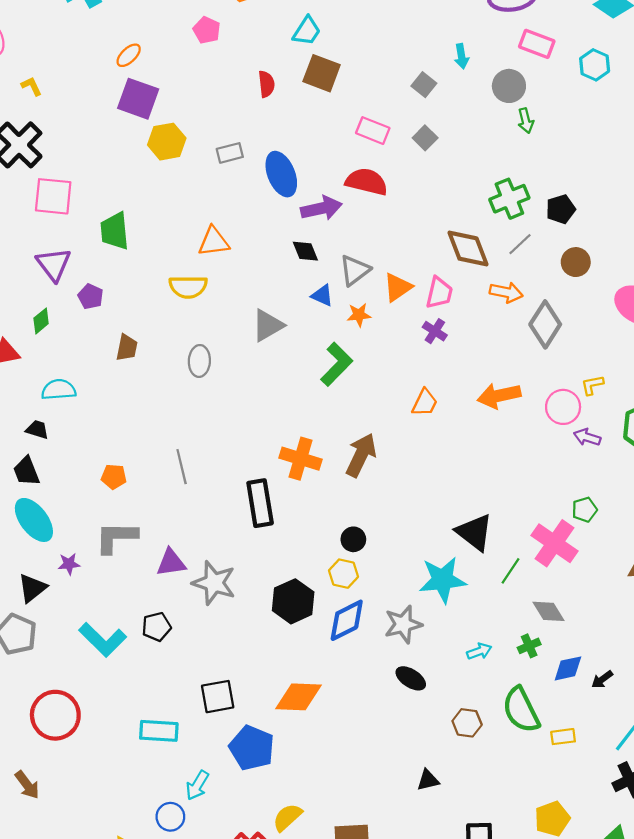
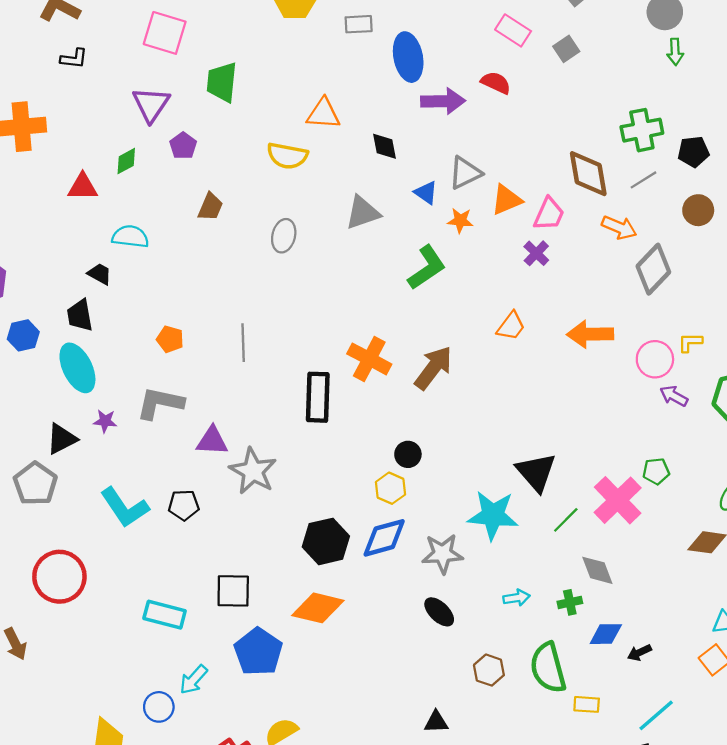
red semicircle: (367, 182) -> (496, 83), size x0.7
black diamond: (305, 251) -> (385, 146), moved
black hexagon: (293, 601) -> (326, 541), moved

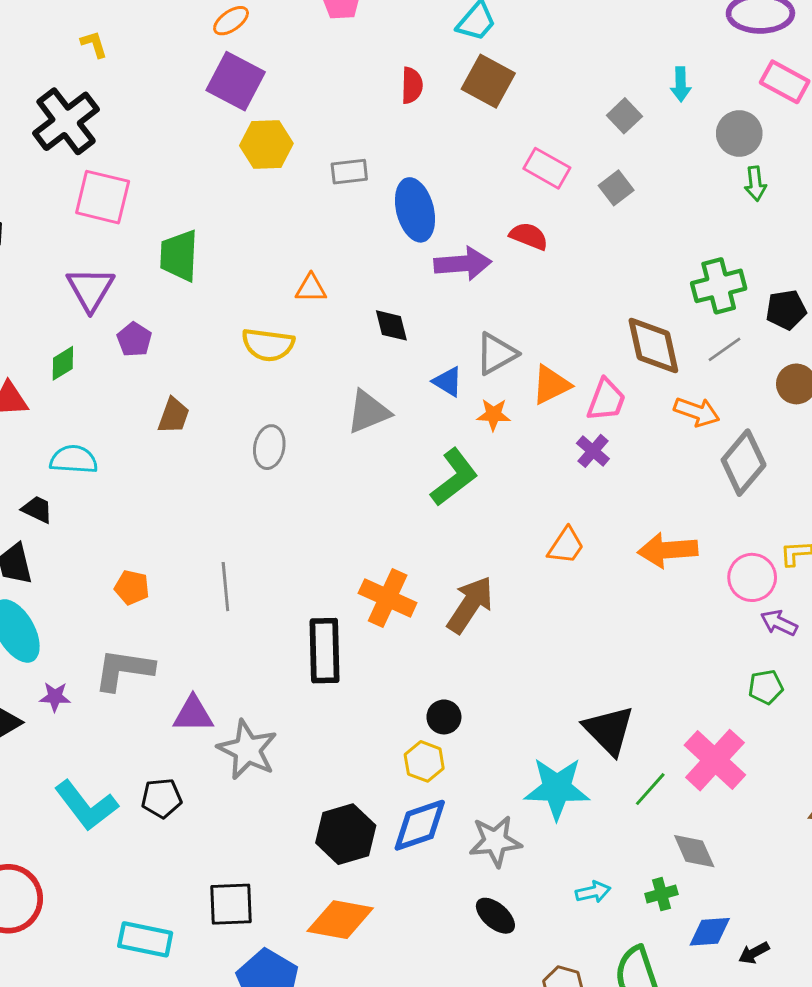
orange triangle: (323, 114) -> (311, 288), size x0.7
green pentagon: (656, 471) -> (766, 687), moved

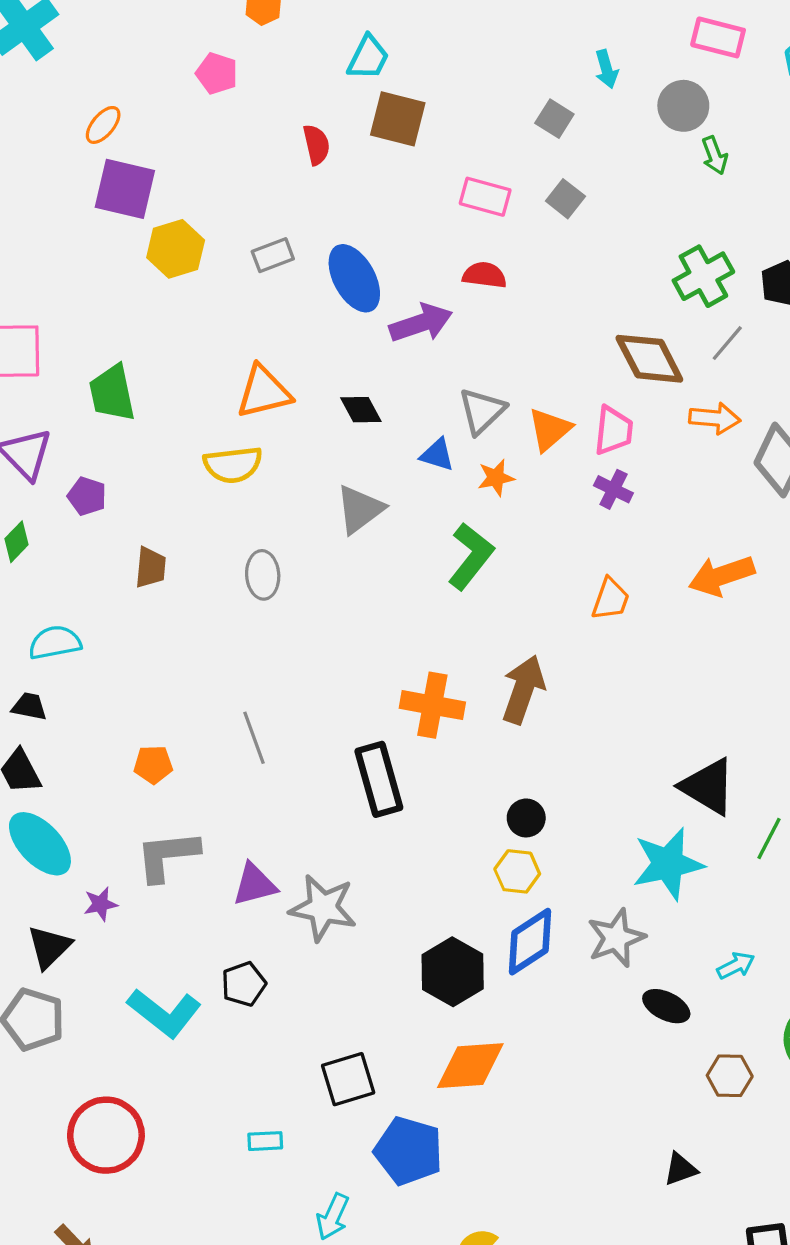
orange triangle: (311, 288) -> (264, 392), size x1.6
black ellipse: (495, 916) -> (666, 1006), moved
cyan rectangle: (145, 939) -> (265, 1141), size x0.6

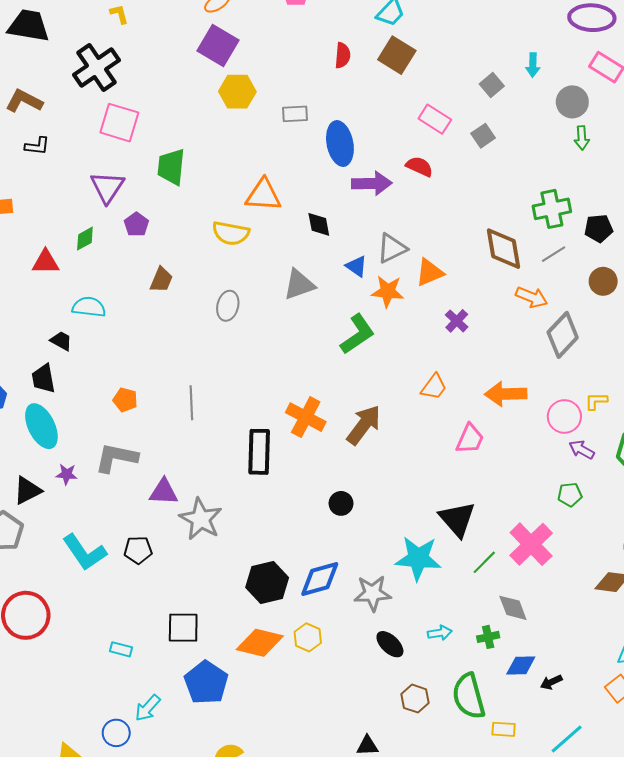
pink trapezoid: (614, 431) -> (470, 439), moved
orange star: (496, 478) -> (388, 291), size x1.4
yellow hexagon: (517, 871) -> (308, 637), moved

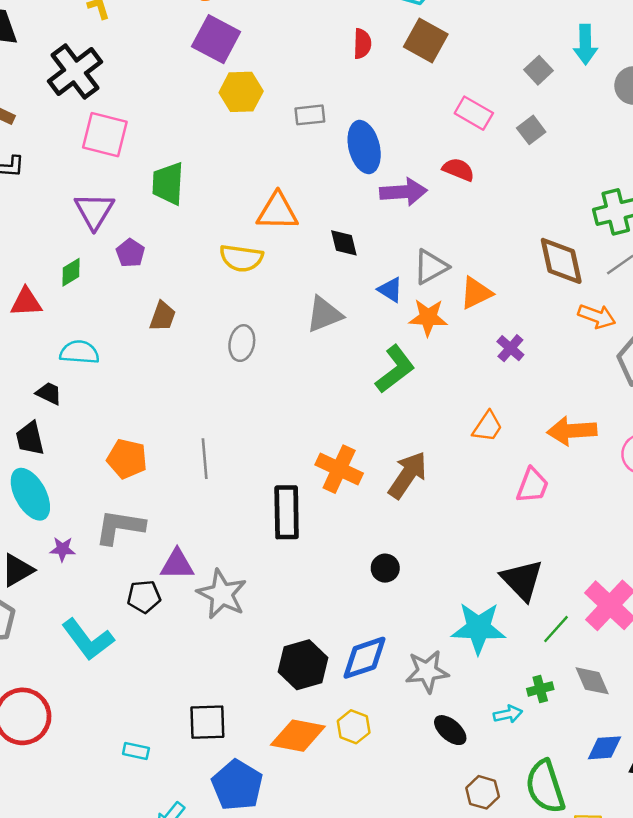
cyan arrow: (533, 65) -> (585, 44), size x1.4
orange pentagon: (125, 400) -> (127, 459), size x1.4
black pentagon: (138, 550) -> (144, 597), moved
green cross: (488, 637) -> (540, 689), moved

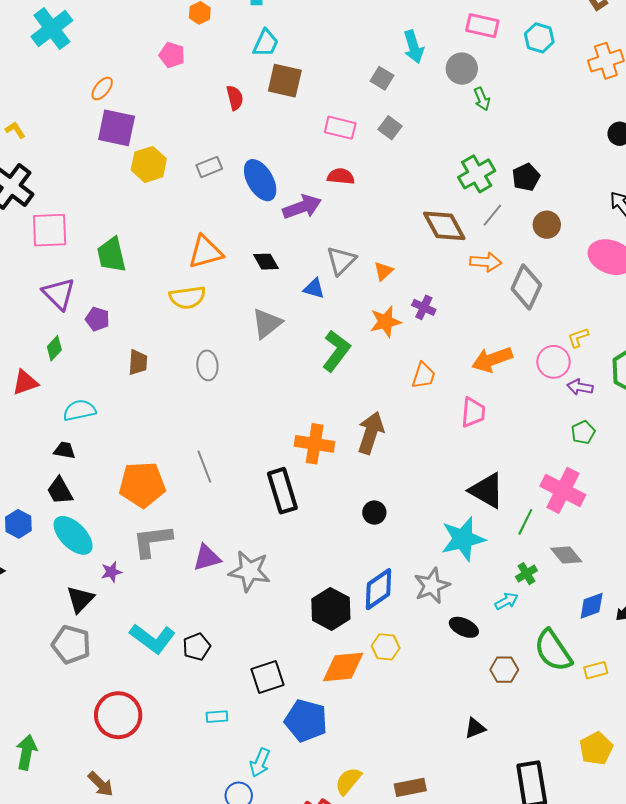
orange triangle: (476, 293) -> (383, 271), size x0.7
orange star: (428, 317) -> (385, 322), moved
orange pentagon: (127, 459) -> (142, 485), size x1.4
black pentagon: (144, 597) -> (197, 647), moved

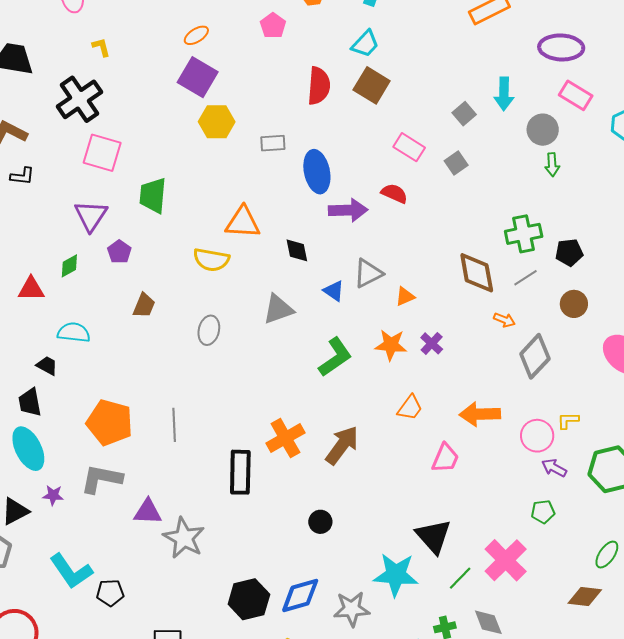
red semicircle: (235, 98) -> (319, 86), size x1.5
orange arrow: (486, 262) -> (504, 320), size x0.7
orange cross: (315, 444) -> (285, 438), turned 33

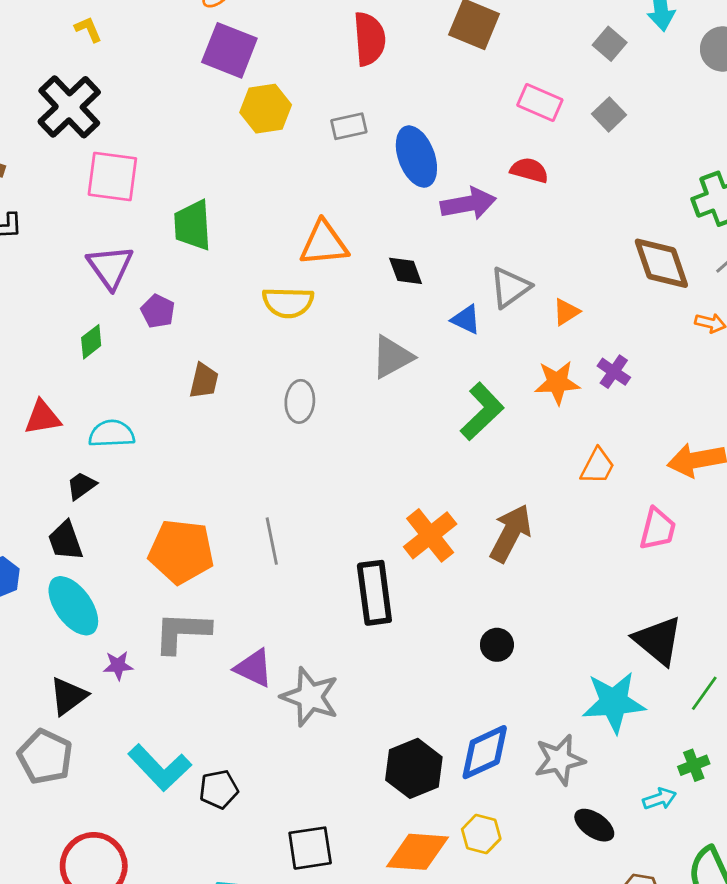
red semicircle: (319, 86) -> (369, 39), moved
red triangle: (31, 289) -> (42, 418), moved
black trapezoid: (47, 366) -> (81, 486), turned -55
purple triangle: (148, 512) -> (254, 668), turned 32

